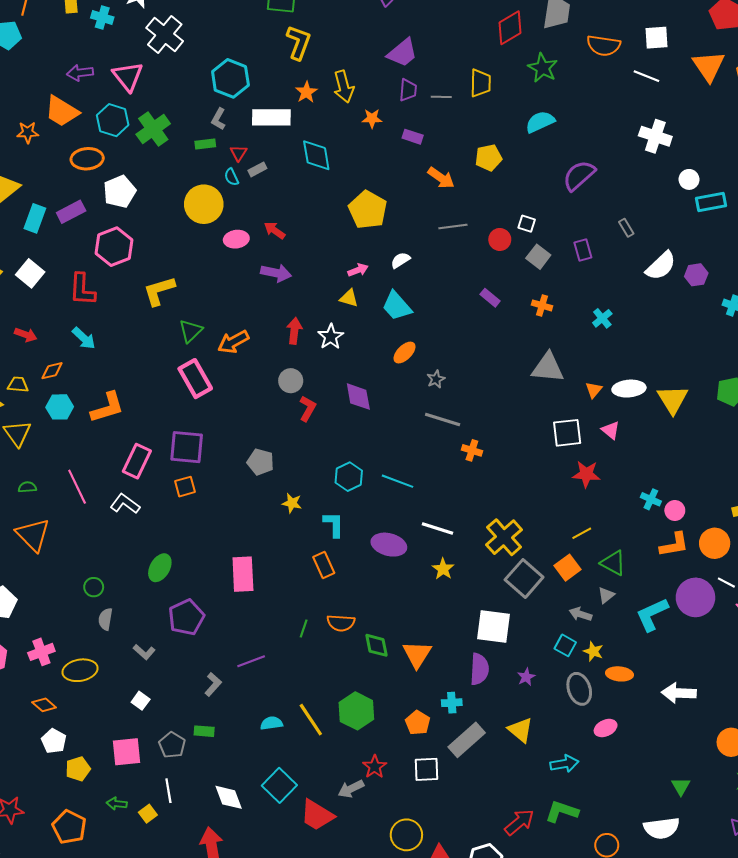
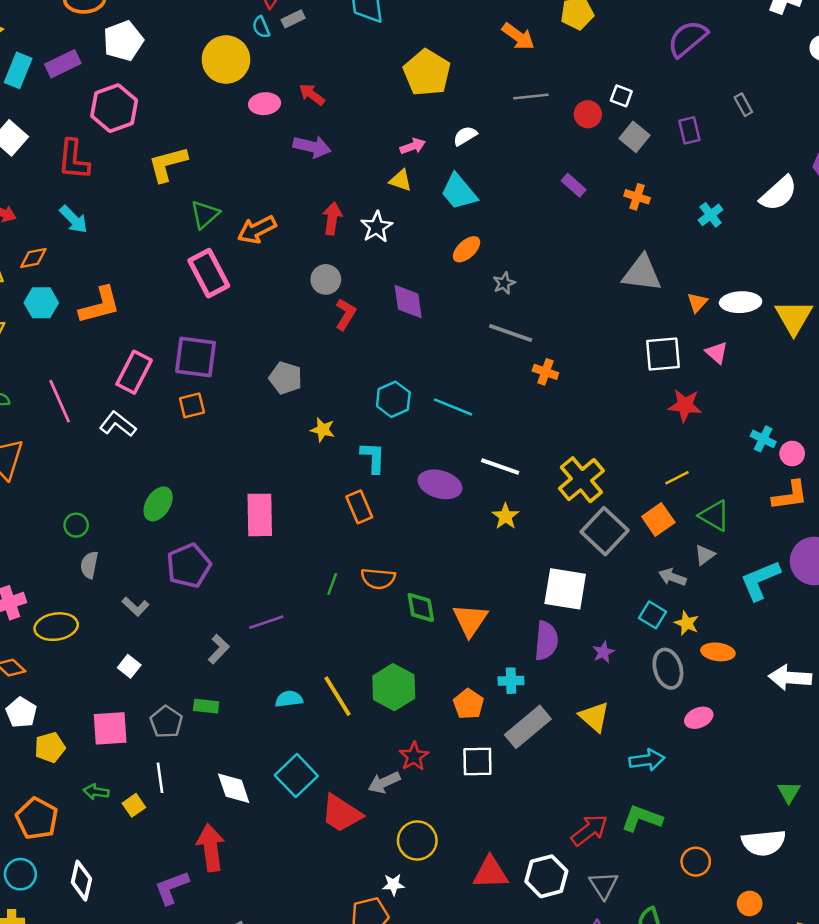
white semicircle: (661, 266) -> (778, 193), moved
yellow circle: (406, 835) -> (417, 840), moved

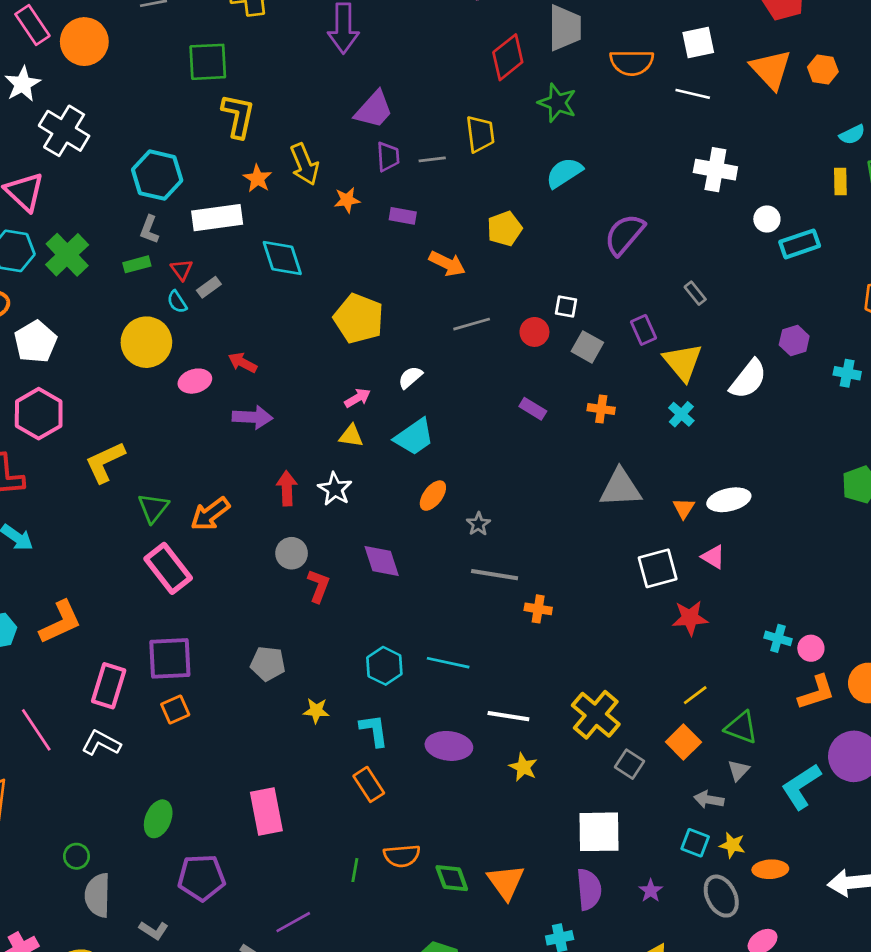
cyan trapezoid: (459, 192) -> (414, 437), turned -75
yellow triangle: (794, 317) -> (683, 362), moved
gray square: (605, 531) -> (629, 764), size x0.6
gray semicircle: (89, 565) -> (98, 895), size x1.5
purple pentagon: (189, 566) -> (202, 878), turned 30

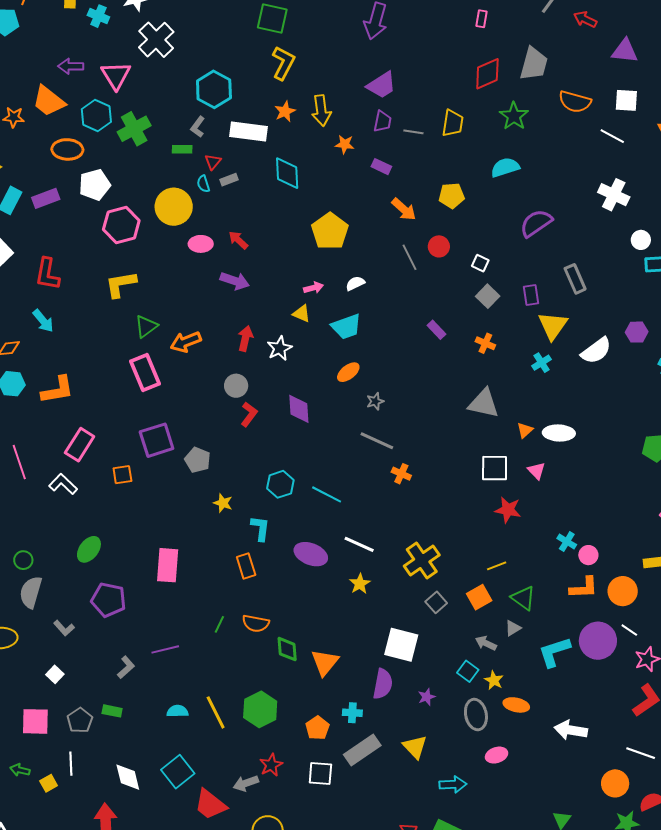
gray rectangle: (695, 293) -> (575, 279), size x1.6
gray line: (472, 324) -> (409, 257), turned 64
red circle: (534, 332) -> (439, 246), moved
pink hexagon: (39, 414) -> (121, 225), moved
purple square: (170, 658) -> (157, 440), moved, turned -30

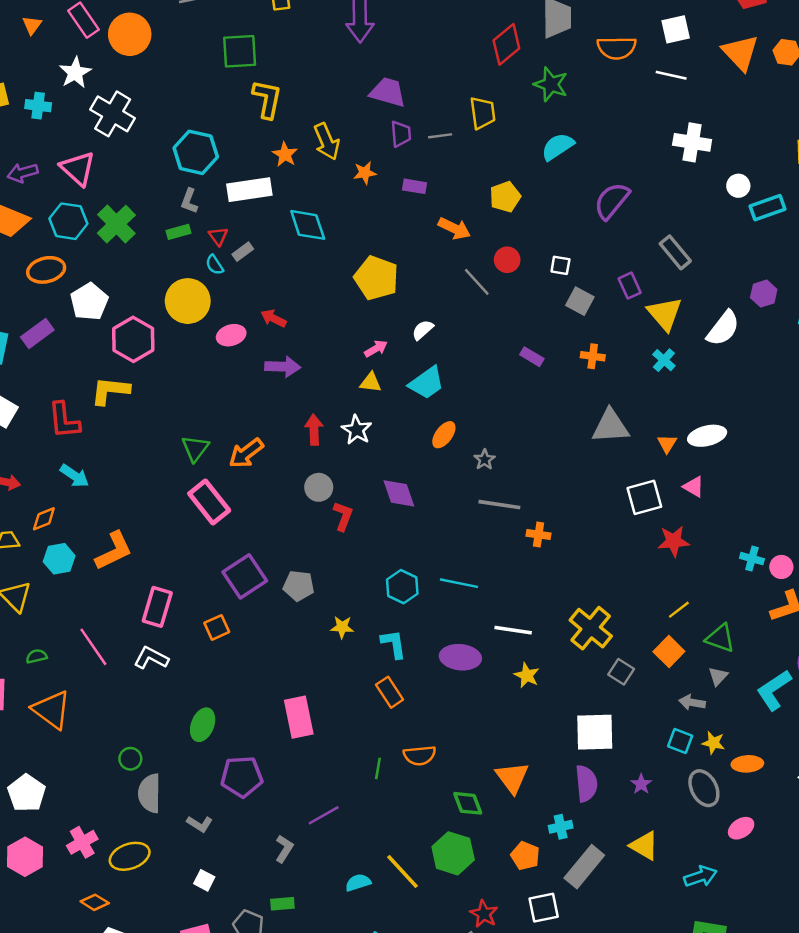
purple trapezoid: (382, 85) -> (388, 92), turned -116
yellow L-shape: (121, 284) -> (110, 391), moved, turned 32
green diamond: (287, 649) -> (468, 803), moved

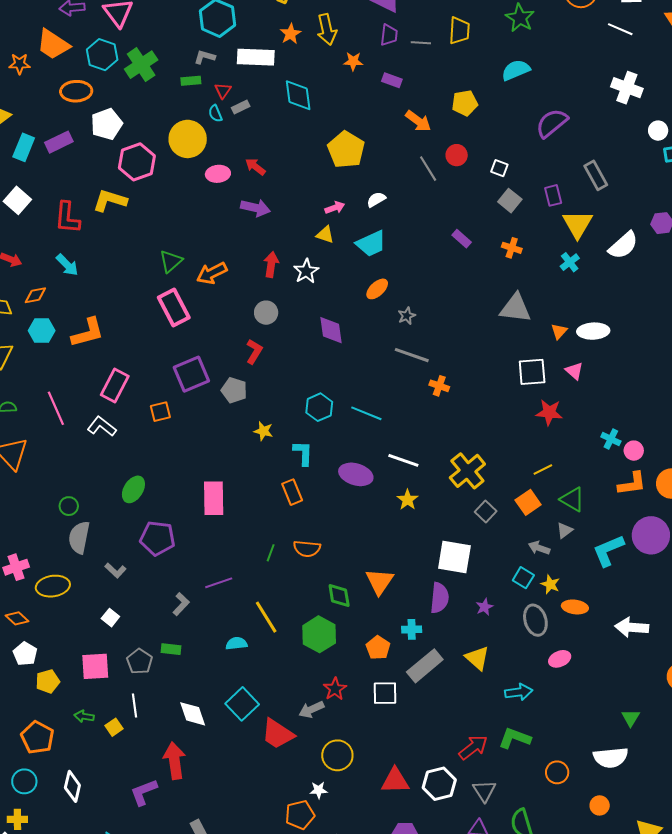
gray L-shape: (189, 201) -> (205, 57), turned 75
red L-shape: (343, 516) -> (254, 351), moved
yellow line: (403, 871) -> (266, 617), moved

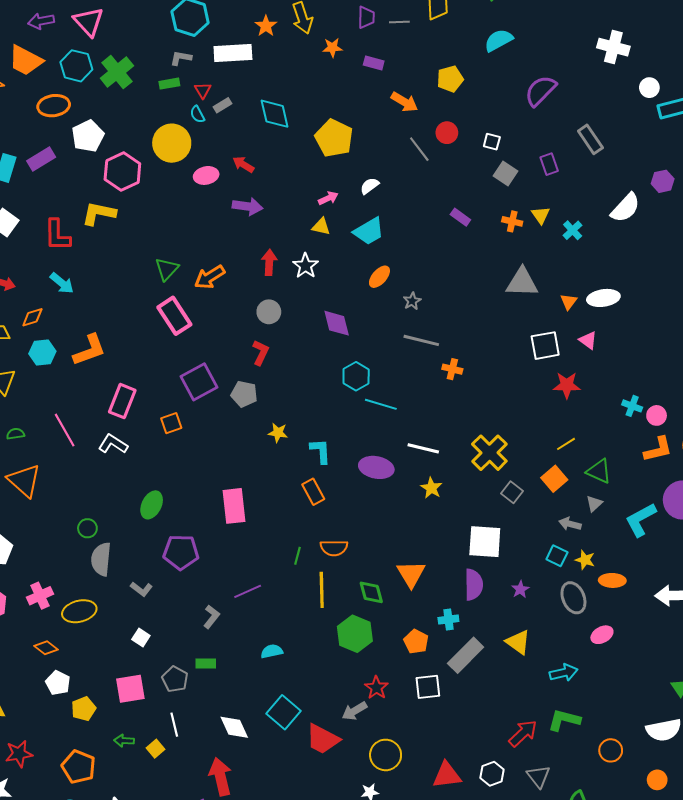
cyan diamond: (298, 95) -> (275, 114), moved
yellow triangle: (578, 224) -> (541, 215), moved, size x0.6
cyan hexagon: (319, 407) -> (356, 376), moved
yellow line: (266, 617) -> (322, 590), moved, turned 36
white hexagon: (439, 784) -> (492, 774), size x0.7

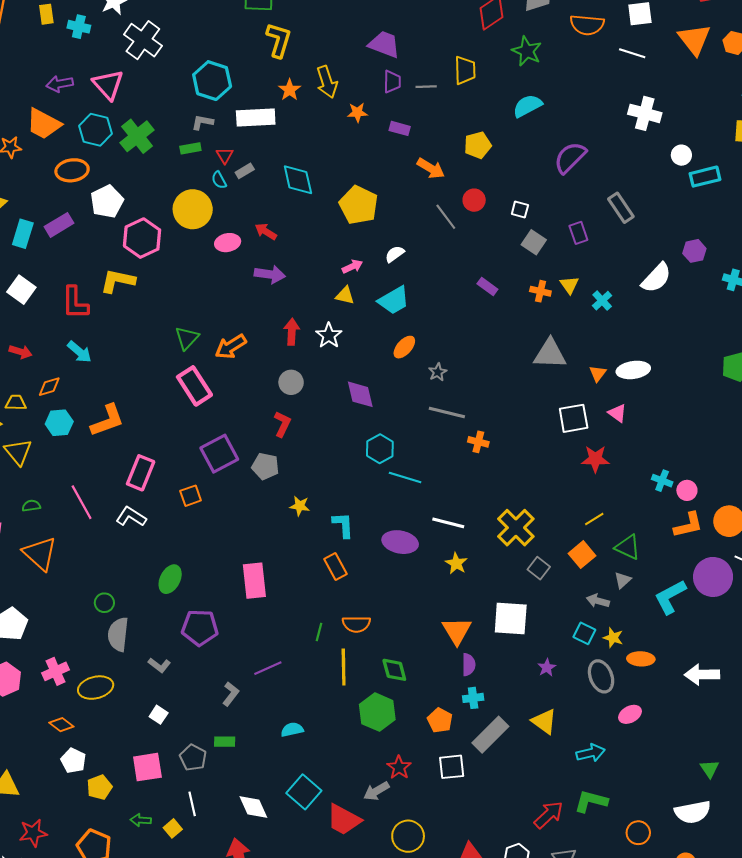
orange triangle: (411, 574) -> (457, 631), moved
purple semicircle: (474, 585) -> (469, 665), moved, size x0.7

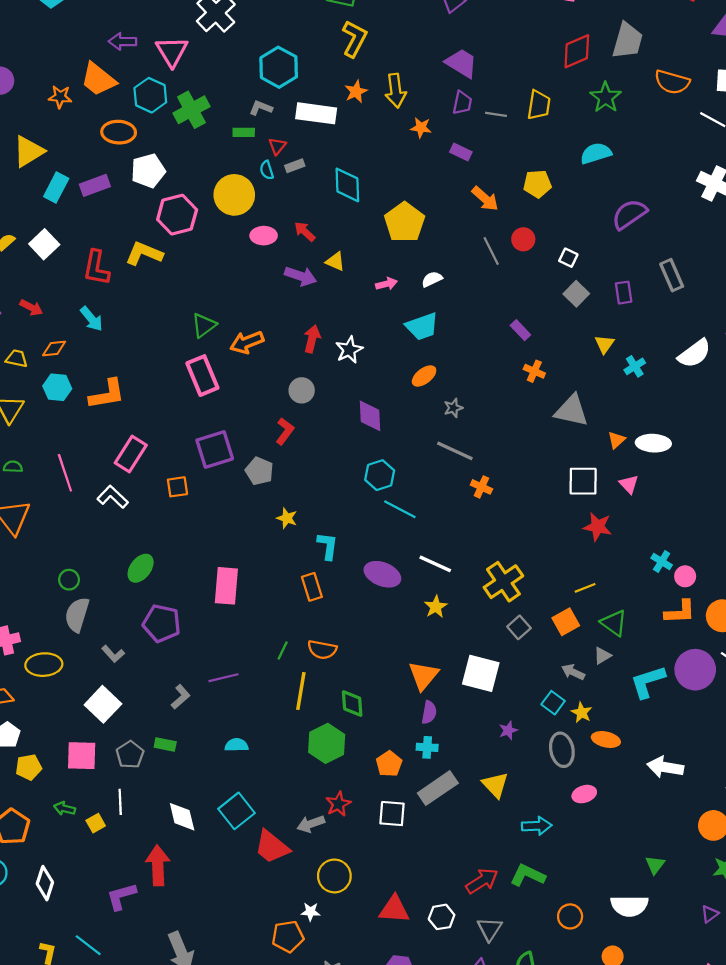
orange cross: (540, 291) -> (534, 371), moved
yellow triangle: (345, 295) -> (335, 261), moved
white square: (159, 715) -> (103, 704), size x1.8

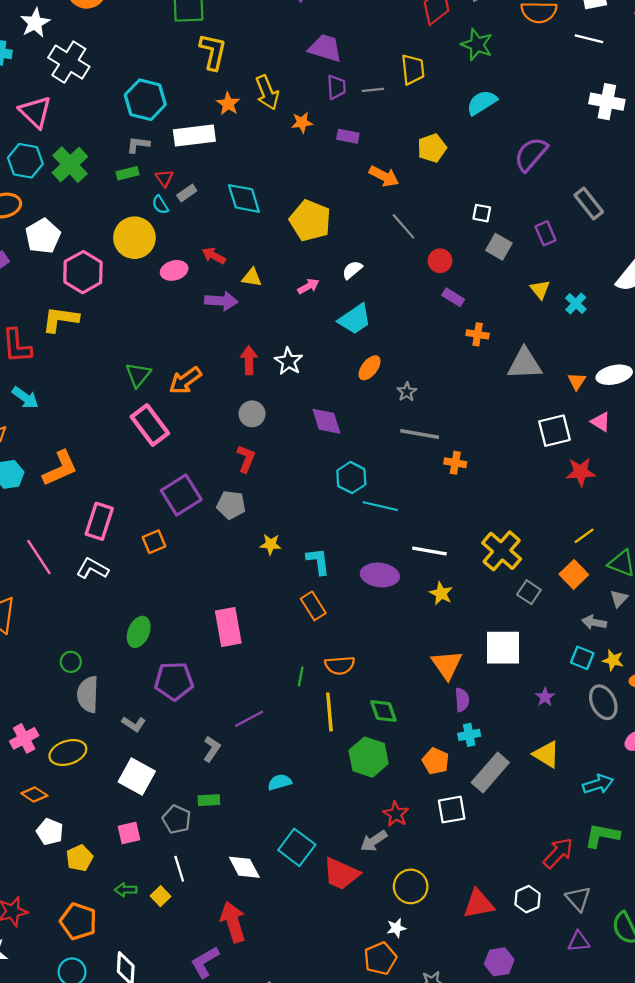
red circle: (523, 239) -> (440, 261), moved
pink square: (82, 756) -> (129, 833), size x0.7

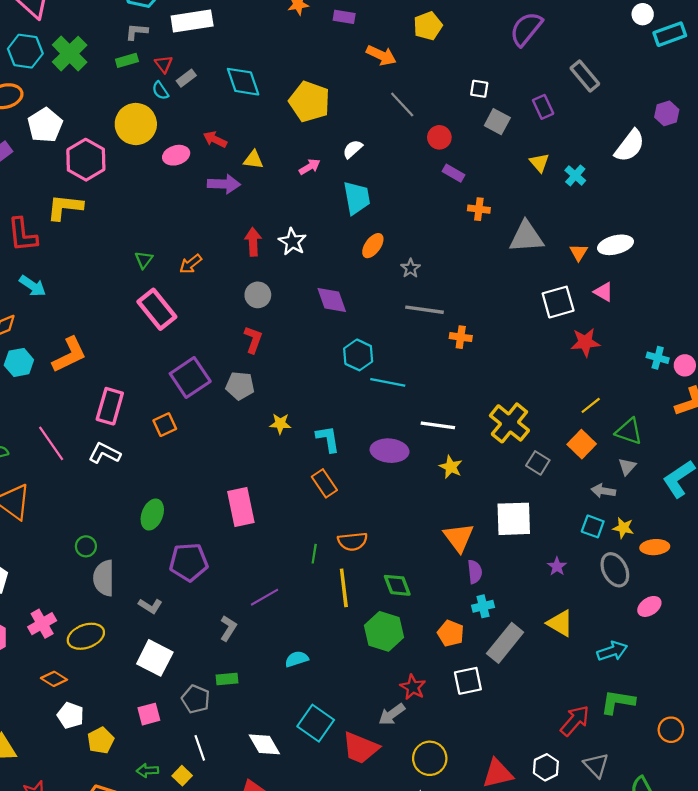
cyan trapezoid: (355, 319) -> (357, 198), turned -64
green triangle: (138, 375) -> (144, 260), size x0.7
orange arrow: (185, 380) -> (191, 264), size x0.7

